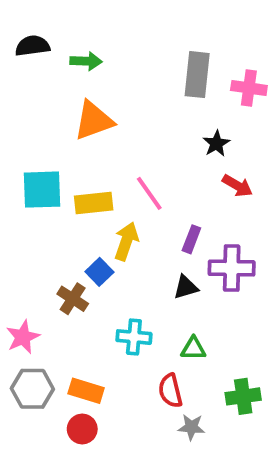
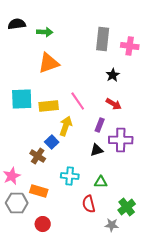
red arrow: (237, 186) -> (114, 104), moved
orange rectangle: (86, 391) -> (39, 191), moved
green cross: (243, 396) -> (127, 207), turned -30
gray star: (191, 427) -> (112, 225), moved

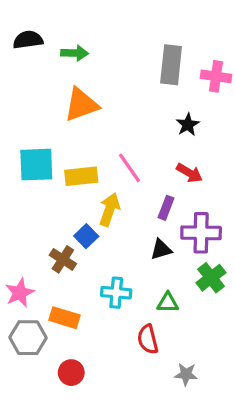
green cross: (127, 207) -> (211, 278), moved

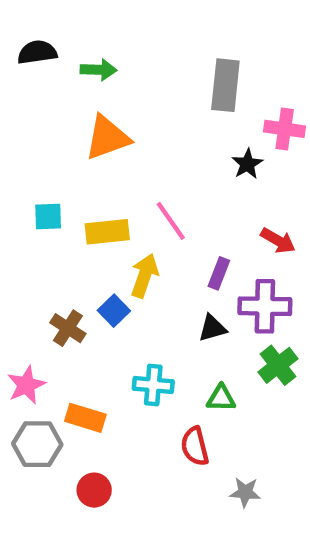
pink cross: (216, 76) -> (285, 129), moved
cyan square: (36, 165) -> (48, 216), size x0.6
red arrow: (189, 173) -> (278, 241), moved
brown cross: (63, 259) -> (68, 328), moved

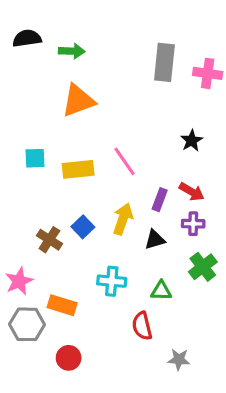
pink cross: (285, 129) -> (208, 73), moved
black star: (247, 164) -> (192, 141), moved
red arrow: (278, 241) -> (192, 192), moved
yellow arrow: (144, 276) -> (123, 219), moved
purple cross: (265, 306) -> (193, 224), size x0.6

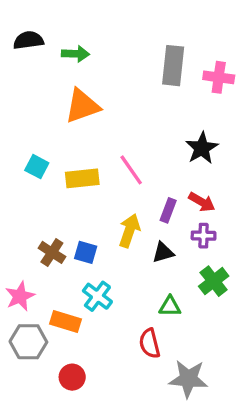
black star: (192, 141) -> (202, 148), size x1.4
cyan square: (35, 158) -> (37, 167), turned 30
blue square: (83, 227) -> (86, 252), moved, turned -30
cyan cross: (112, 281) -> (97, 296), moved, turned 32
gray star: (179, 359) -> (188, 379), size x1.6

